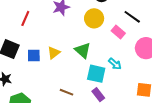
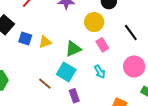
pink rectangle: (118, 32) -> (102, 45), moved
green triangle: (83, 50) -> (73, 49), turned 36
cyan square: (96, 74) -> (66, 72), moved

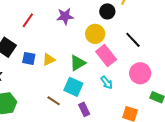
pink rectangle: (102, 45) -> (106, 55), size x1.5

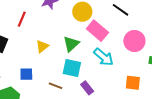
red line: (28, 20) -> (22, 19), moved
blue square: (29, 58) -> (26, 74), moved
cyan arrow: (107, 83) -> (104, 57), size x1.5

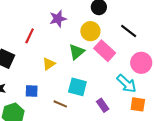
green triangle: (71, 44) -> (77, 52), moved
cyan arrow: (104, 57) -> (126, 84), moved
purple rectangle: (87, 88) -> (103, 105), moved

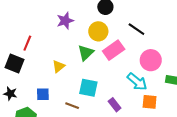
red line: (30, 36) -> (27, 43), moved
pink rectangle: (105, 51) -> (114, 50), turned -75

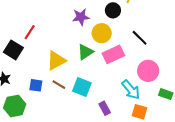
purple star: (65, 21) -> (81, 17), moved
yellow triangle: (59, 66) -> (56, 61), size x1.5
brown line: (72, 106) -> (59, 85), moved

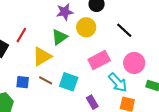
red line: (30, 32) -> (21, 35), moved
green triangle: (85, 52) -> (59, 37), moved
pink rectangle: (113, 54) -> (99, 60), moved

